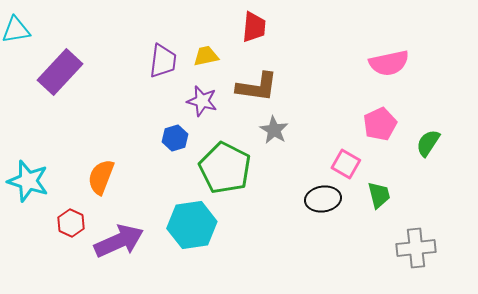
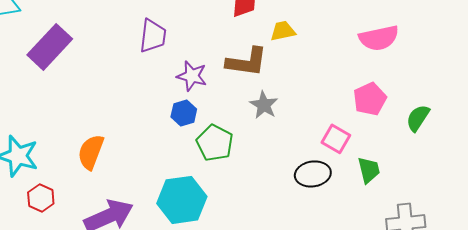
yellow trapezoid: (206, 56) -> (283, 31), moved
blue hexagon: (175, 138) -> (184, 113), moved
green pentagon: (225, 168) -> (215, 143), size x0.7
red hexagon: (71, 223) -> (41, 198), moved

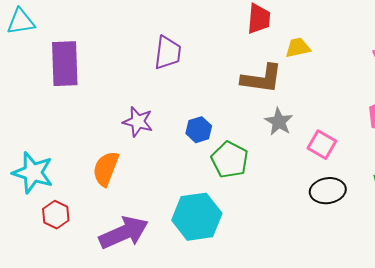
purple rectangle: (50, 47) -> (65, 64), turned -45
purple star: (192, 76) -> (138, 122), moved
pink square: (336, 139) -> (322, 145), moved

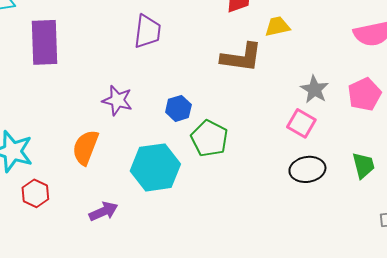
gray star: (279, 122) -> (314, 89), moved
cyan hexagon: (197, 217) -> (155, 167), moved
purple arrow: (124, 233) -> (103, 211), size x0.6

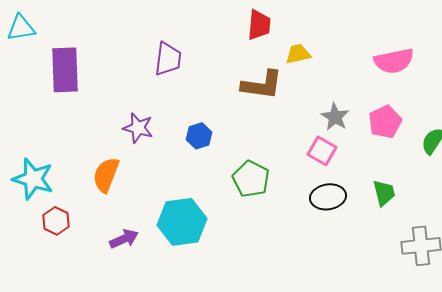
green pentagon: (209, 138) -> (251, 179), moved
cyan hexagon: (155, 167) -> (182, 222), moved

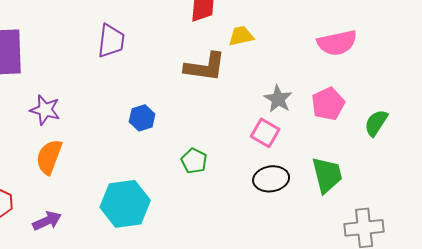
purple star: (138, 128) -> (45, 110), moved
green pentagon: (251, 179) -> (194, 161), size x0.7
green trapezoid: (384, 193) -> (327, 175), size x1.4
purple arrow: (124, 239) -> (47, 221), moved

